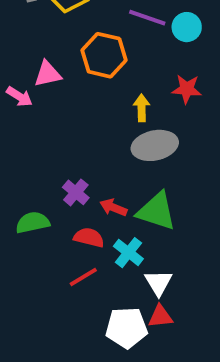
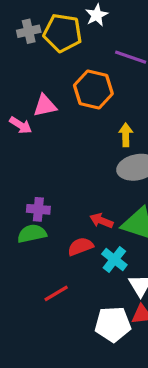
purple cross: (76, 192) -> (38, 209), moved, turned -35
red semicircle: (89, 238) -> (80, 247), turned -35
red line: (83, 277) -> (56, 293), moved

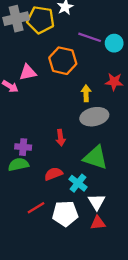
gray cross: (29, 31) -> (16, 19), size x1.5
red arrow: (101, 221) -> (60, 138), moved, turned -119
white pentagon: (113, 324) -> (65, 214), moved

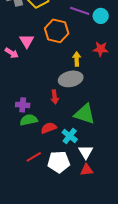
pink triangle: (28, 72) -> (27, 41), turned -49
gray ellipse: (94, 117) -> (71, 79), moved
green semicircle: (18, 165) -> (29, 120), moved

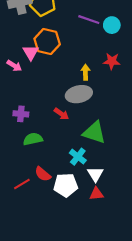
orange hexagon: (57, 31) -> (47, 42), moved
red arrow: (55, 97) -> (61, 114), turned -48
purple cross: (23, 105) -> (21, 114), moved
red semicircle: (49, 128) -> (43, 174), moved, turned -119
red line: (34, 157) -> (22, 184), moved

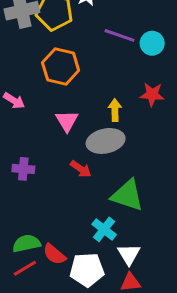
pink triangle: (31, 52) -> (67, 121), moved
green semicircle: (33, 139) -> (26, 243), moved

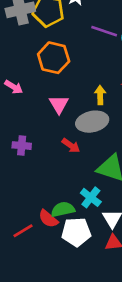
green semicircle: (26, 243) -> (63, 209), moved

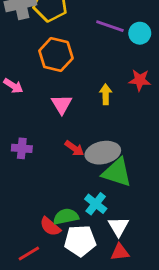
gray ellipse: (92, 122) -> (103, 153), moved
red line: (23, 231) -> (29, 254), moved

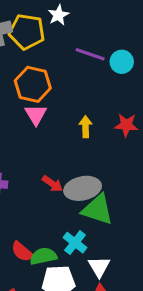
red star: (140, 80) -> (126, 125), moved
pink triangle: (62, 104) -> (36, 115), moved
red semicircle: (50, 227) -> (22, 252), moved

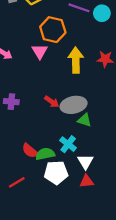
orange hexagon: (33, 84) -> (53, 30), moved
yellow arrow: (86, 127) -> (76, 60), size x1.6
green triangle: (98, 209) -> (84, 120), size x0.6

